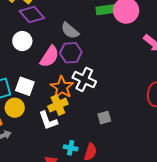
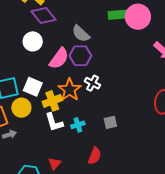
white cross: (84, 79) -> (92, 83), size x0.7
yellow cross: (58, 105) -> (52, 101), moved
cyan cross: (71, 148) -> (78, 125), moved, turned -32

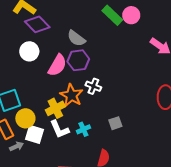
green rectangle: (119, 15) -> (112, 15), turned 55
pink circle: (138, 17) -> (131, 15), size x0.7
white square: (33, 87) -> (34, 134), moved

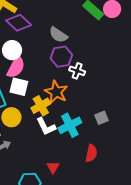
pink semicircle: (57, 65) -> (16, 67), moved
white cross: (93, 86) -> (77, 71), moved
cyan cross: (83, 129) -> (70, 125), size x1.6
white square: (34, 134) -> (19, 87), moved

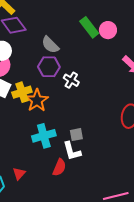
white cross: (77, 71) -> (71, 80), moved
yellow cross: (41, 106) -> (22, 92), moved
white L-shape: (46, 126) -> (72, 151), moved

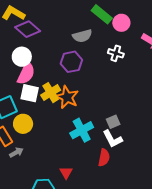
pink circle: (108, 30) -> (121, 23), moved
gray semicircle: (50, 45) -> (82, 36), moved, turned -48
white cross: (71, 80) -> (116, 53), moved

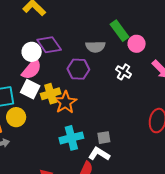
purple diamond: (28, 29) -> (49, 45), moved
white L-shape: (112, 139) -> (99, 154), turned 135

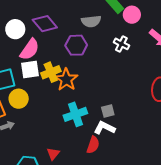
white circle: (32, 52) -> (15, 29), moved
white square: (30, 89) -> (30, 70), turned -30

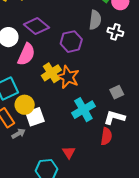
gray semicircle: (91, 21) -> (95, 20), moved, turned -66
white square: (30, 70) -> (35, 117), moved
gray square: (108, 111) -> (117, 92), moved

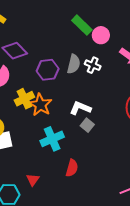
gray semicircle: (95, 20) -> (74, 64), moved
gray square: (117, 92) -> (87, 125), turned -32
white L-shape: (114, 117) -> (80, 108), moved

